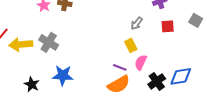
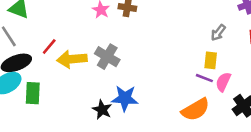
yellow rectangle: (131, 45) -> (211, 60), turned 32
purple line: (120, 67) -> (204, 78), moved
black star: (32, 84) -> (102, 110), moved

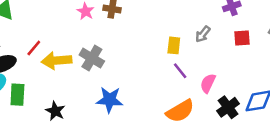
yellow rectangle: (211, 60) -> (174, 45), moved
purple line: (204, 78) -> (180, 71), moved, turned 30
black star: (102, 110) -> (55, 111), moved

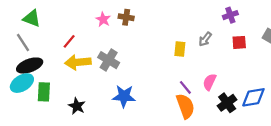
red line: (34, 48) -> (69, 41), moved
purple line: (180, 71) -> (185, 87), moved
orange semicircle: (180, 111) -> (185, 106), turned -80

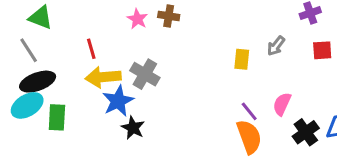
red line: (69, 41) -> (91, 49), turned -56
blue star: (124, 96) -> (118, 101), moved, turned -30
black star: (77, 106) -> (133, 128), moved

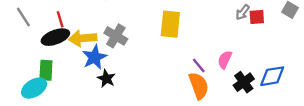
gray arrow: (276, 46) -> (243, 12), moved
red line: (91, 49) -> (60, 19), moved
yellow rectangle: (242, 59) -> (170, 24), moved, size x1.6
black ellipse: (38, 82) -> (55, 37), moved
cyan ellipse: (27, 105) -> (34, 88), moved

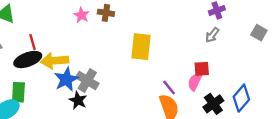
red square: (257, 17) -> (202, 69), moved
gray cross: (116, 36) -> (87, 81), moved
blue diamond: (272, 76) -> (241, 98), turned -40

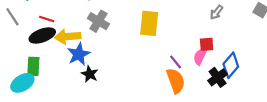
red line: (32, 42) -> (47, 19), turned -56
gray cross: (87, 81) -> (98, 21), moved
blue diamond: (241, 98) -> (231, 65), moved

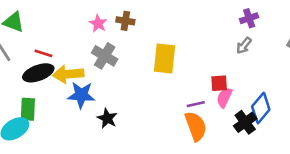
red square: (207, 44) -> (219, 83), moved
blue star: (79, 54) -> (81, 95), turned 30
purple line: (176, 62) -> (196, 104), turned -64
black star: (90, 74) -> (107, 118), moved

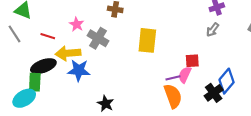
pink star: (98, 23) -> (77, 24), moved
black ellipse: (38, 73) -> (43, 66), moved
pink semicircle: (224, 98) -> (185, 75), moved
black star: (107, 118) -> (106, 104), moved

